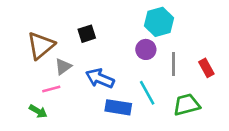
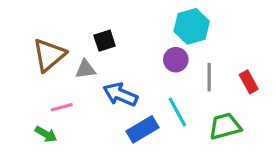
gray triangle: (63, 67) -> (86, 69), moved, turned 30
blue rectangle: (118, 107) -> (143, 129), turned -40

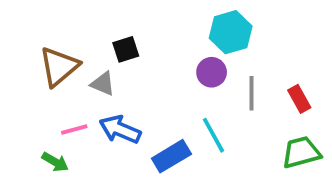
gray triangle: (86, 69) -> (103, 84), turned 30
blue arrow: (120, 95) -> (120, 129), moved
green trapezoid: (225, 126) -> (301, 152), moved

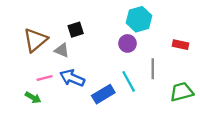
gray line: (252, 93) -> (153, 69), moved
red rectangle: (299, 99) -> (180, 45), moved, turned -49

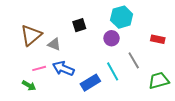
black square: (76, 30) -> (79, 25), moved
gray line: (153, 69) -> (134, 60), turned -30

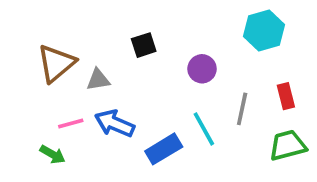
cyan hexagon: (122, 17) -> (264, 31), moved
red rectangle: (158, 39) -> (286, 96), moved, turned 64
gray triangle: (54, 44) -> (98, 80), turned -32
gray line: (134, 60) -> (242, 109), turned 42

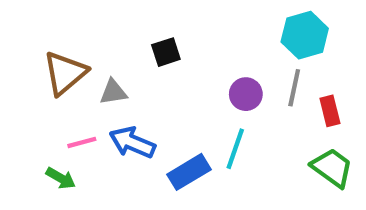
purple circle: (202, 69) -> (246, 94), moved
gray line: (242, 109) -> (294, 88), moved
cyan line: (204, 129) -> (235, 149), turned 48
green trapezoid: (288, 145) -> (332, 168), turned 51

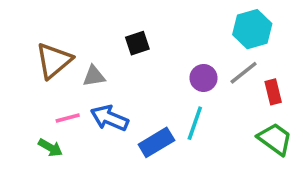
gray line: (294, 88) -> (244, 73), turned 40

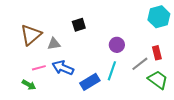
cyan hexagon: (252, 29) -> (159, 17), moved
gray line: (244, 73) -> (140, 64), moved

